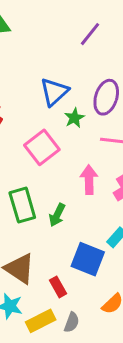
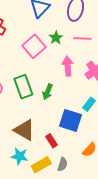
green star: (74, 118) -> (56, 38), moved

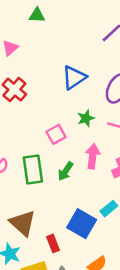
pink square: (34, 46) -> (56, 134), moved, size x0.7
green arrow: (48, 92) -> (65, 171), moved

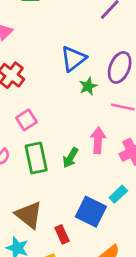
green star: (86, 118) -> (88, 86), moved
pink square: (56, 134) -> (26, 120), moved

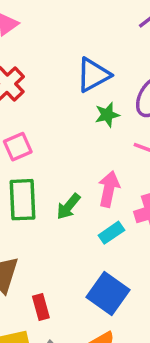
cyan rectangle: (118, 194) -> (111, 233), moved
blue square: (91, 212) -> (108, 293), moved

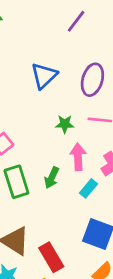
green star: (107, 115) -> (65, 124), moved, turned 30
red rectangle: (41, 307) -> (51, 257), size x1.5

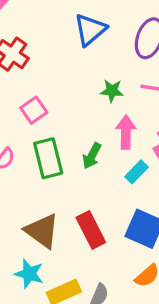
red rectangle: (51, 257) -> (91, 230), moved

